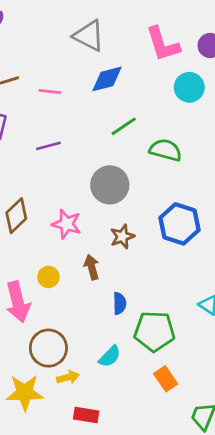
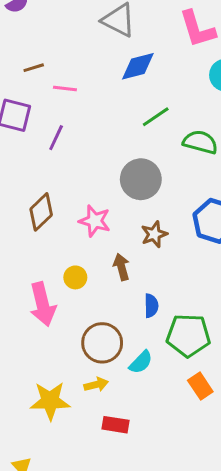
pink line: (50, 91) -> (65, 88), moved
purple line: (48, 146) -> (56, 138), moved, turned -50
brown circle: (48, 348) -> (102, 343), moved

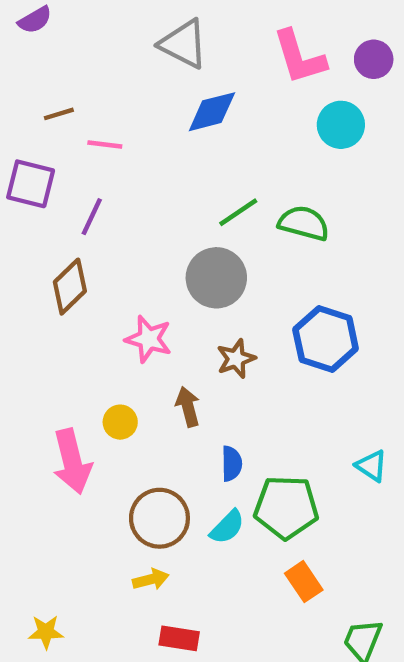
green line: (156, 117) -> (238, 212), moved
brown diamond: (41, 212) -> (70, 287), moved
cyan semicircle: (141, 362) -> (227, 527), moved
yellow star: (50, 401) -> (46, 632), moved, size x0.6

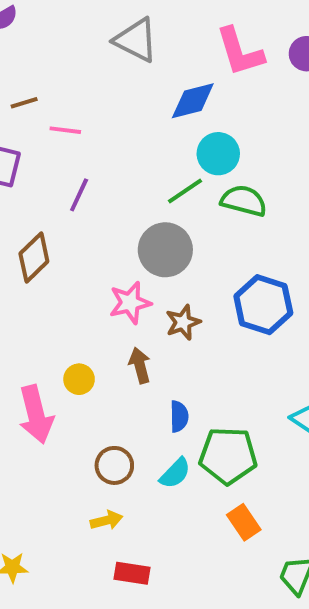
blue diamond: (212, 112) -> (193, 101), moved
cyan circle: (341, 125) -> (218, 154), moved
purple line: (92, 217) -> (79, 195), moved
pink star: (149, 339) -> (130, 303), moved, turned -30
brown circle: (159, 518) -> (114, 465), size x0.7

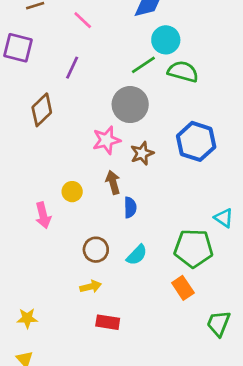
pink line: (65, 130) -> (83, 20), moved, turned 36
pink arrow: (36, 414) -> (43, 215), size x0.7
blue semicircle: (179, 416) -> (130, 207), moved
green pentagon: (228, 456) -> (193, 248), moved

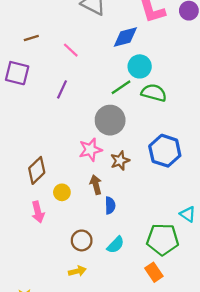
brown diamond: (42, 110) -> (37, 170), moved

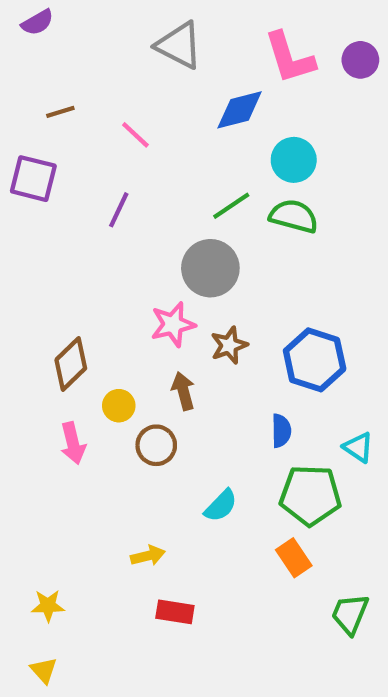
cyan circle: (140, 66) -> (294, 160), moved
blue hexagon: (165, 151) -> (315, 360), moved
blue semicircle: (110, 205) -> (281, 431), moved
brown circle: (82, 240) -> (156, 445), moved

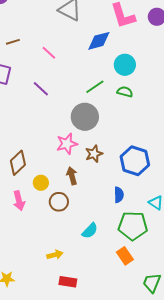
purple line: (119, 210) -> (41, 89), turned -72
green semicircle: (294, 216) -> (125, 92), size x0.7

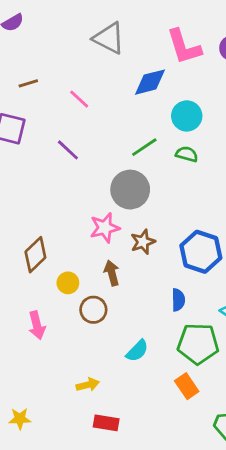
pink arrow: (19, 201) -> (37, 325), moved

